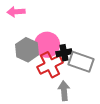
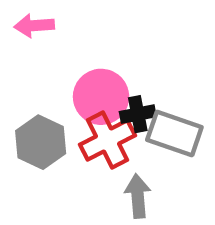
gray hexagon: (27, 50) -> (41, 142), moved

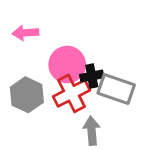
pink arrow: (34, 26) -> (25, 33), moved

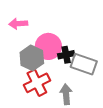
red cross: (72, 93) -> (37, 83), moved
gray hexagon: (27, 95) -> (32, 58), moved

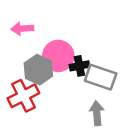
red cross: (37, 83) -> (23, 96), moved
gray arrow: (66, 94) -> (97, 113), moved

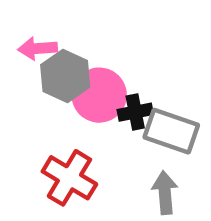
gray hexagon: (38, 70) -> (65, 76), moved
red cross: (23, 96) -> (69, 178), moved, turned -32

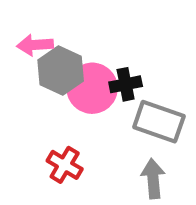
black cross: (135, 112) -> (126, 84), moved
red cross: (69, 178) -> (65, 165), size x0.7

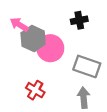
pink arrow: (35, 45) -> (19, 25), turned 36
black cross: (126, 84) -> (79, 20), moved

